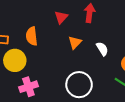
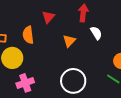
red triangle: (61, 17) -> (48, 17), moved
white semicircle: (102, 49) -> (96, 33), moved

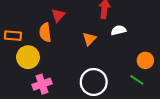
red triangle: (48, 17) -> (58, 15), moved
white semicircle: (96, 33) -> (118, 30), turned -72

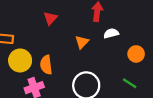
orange semicircle: (45, 32) -> (46, 65), moved
orange circle: (145, 60) -> (136, 54), moved

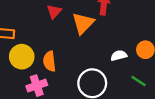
white semicircle: (111, 33) -> (119, 56), moved
orange triangle: (82, 42) -> (83, 23), moved, size x1.5

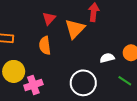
yellow circle: (22, 57) -> (14, 71), moved
orange semicircle: (49, 61) -> (45, 45), moved

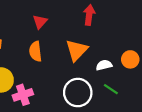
orange triangle: (75, 29) -> (77, 50), moved
green line: (125, 81) -> (111, 89), moved

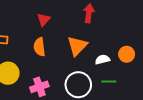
green line: (111, 89) -> (109, 82), turned -32
pink cross: (23, 95) -> (39, 87), moved

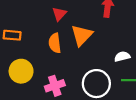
orange triangle: (77, 46) -> (82, 35), moved

